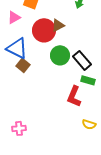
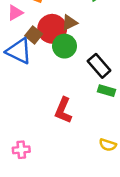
green circle: (60, 55) -> (65, 46), moved
brown square: (23, 65) -> (34, 35), moved
red L-shape: (74, 96) -> (63, 110), moved

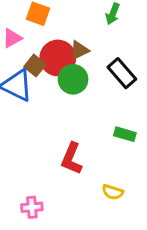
black rectangle: (99, 66) -> (122, 73), moved
yellow semicircle: (108, 145) -> (113, 192), moved
pink cross: (21, 150) -> (32, 207), moved

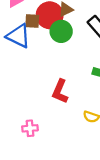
brown square: (35, 66) -> (32, 21), turned -35

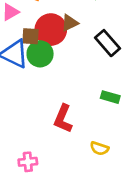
green circle: (61, 31) -> (40, 54), moved

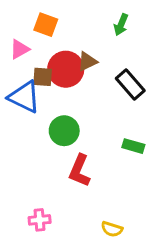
green circle: (40, 54) -> (64, 131), moved
yellow semicircle: (99, 148) -> (112, 229), moved

